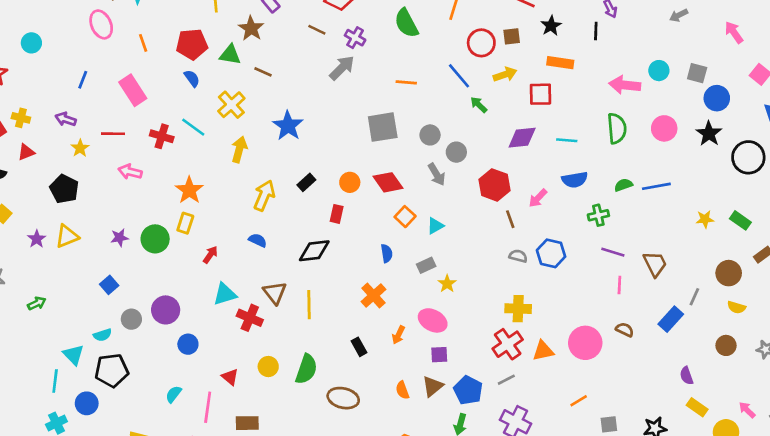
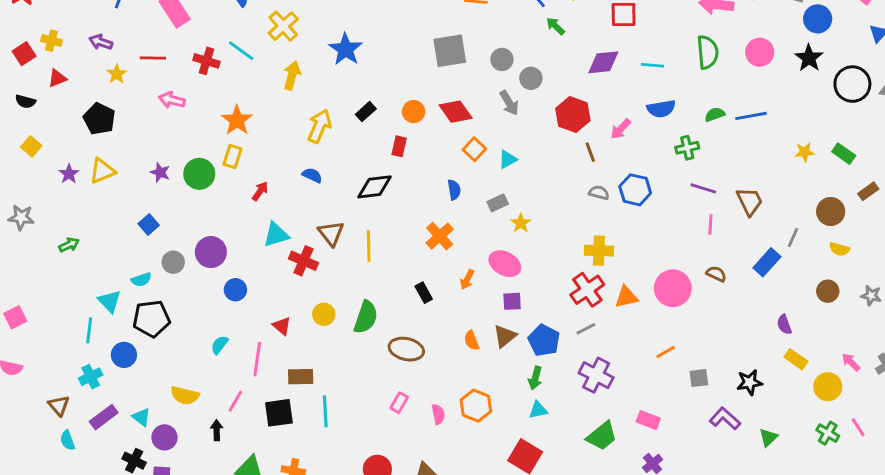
purple star: (120, 238) -> (160, 172), turned 30

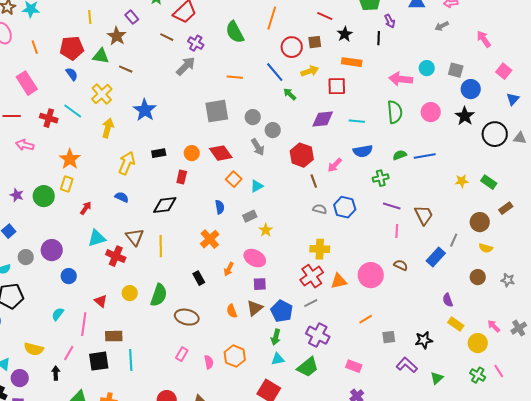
black rectangle: (366, 112) -> (159, 153), turned 32
green trapezoid: (602, 436) -> (308, 367), moved

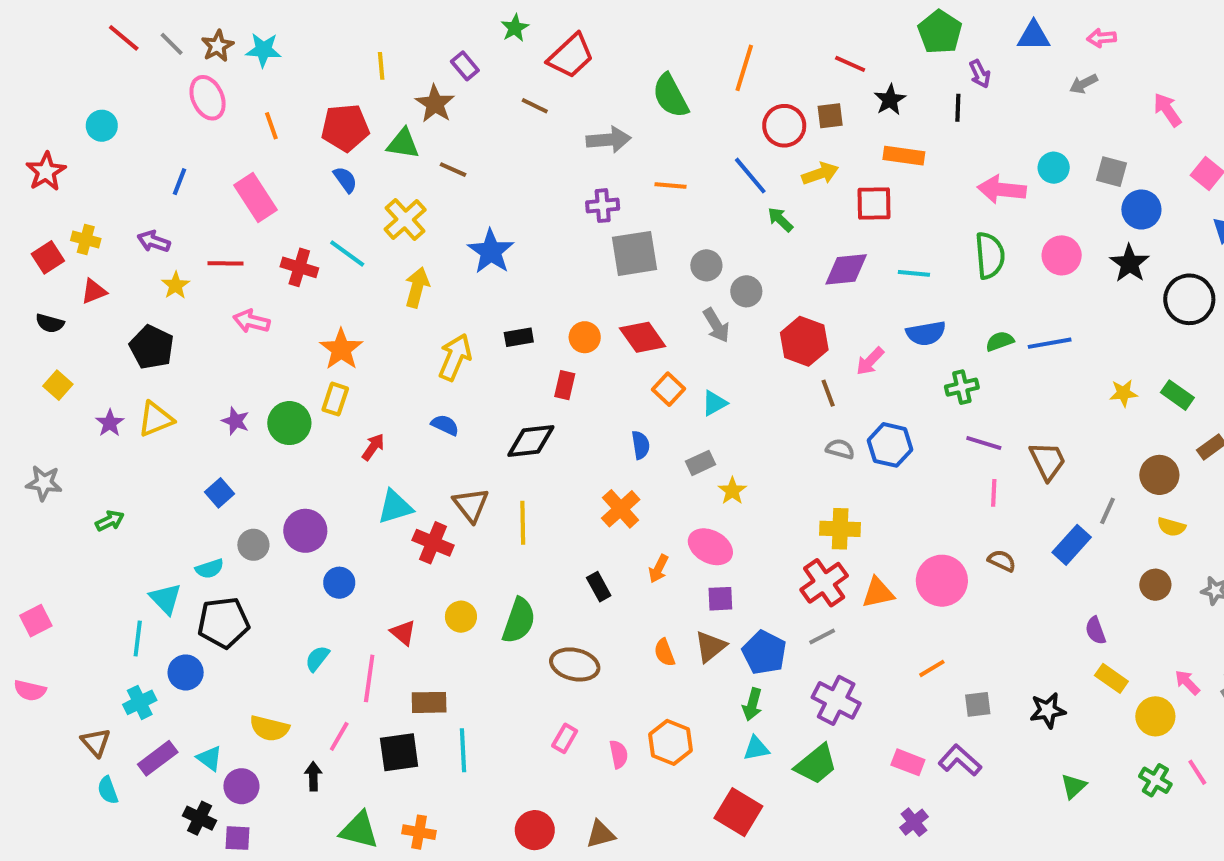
purple cross: (196, 43) -> (603, 206), moved, turned -35
gray arrow: (186, 66) -> (609, 140), moved, turned 40
purple L-shape: (407, 365) -> (960, 760), moved

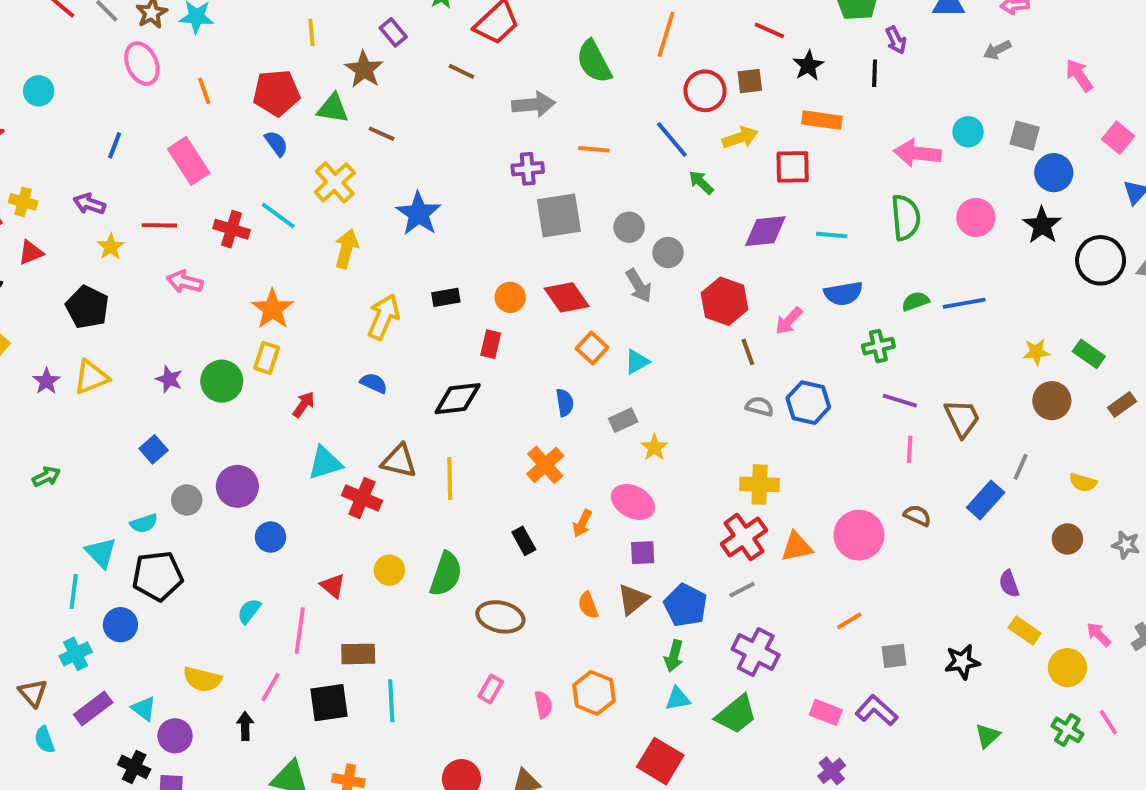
brown circle: (1159, 475) -> (1052, 401), moved
brown triangle: (471, 505) -> (399, 461), turned -39

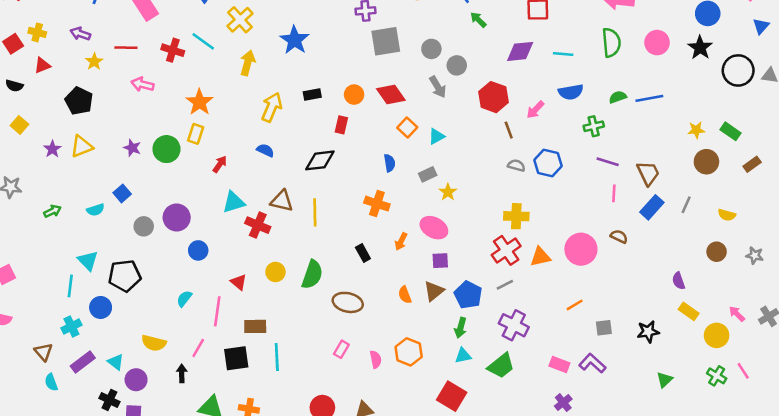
orange cross: (545, 465) -> (377, 204), turned -30
blue rectangle: (986, 500) -> (652, 207), moved
cyan semicircle: (144, 523) -> (96, 210), moved

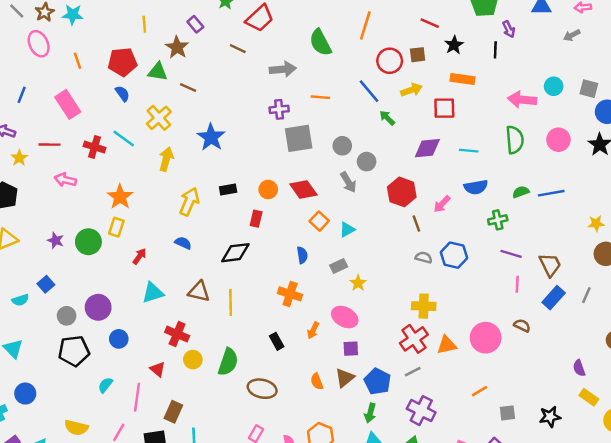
red cross: (258, 225) -> (177, 334), moved
black pentagon: (125, 276) -> (74, 351), moved
brown rectangle: (255, 326) -> (173, 412), turned -65

